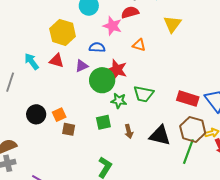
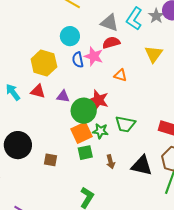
blue semicircle: (97, 47) -> (78, 60), moved, turned -105
purple triangle: (82, 66) -> (63, 96), turned 32
black circle: (36, 114) -> (18, 145), size x1.4
orange square: (59, 115) -> (81, 133), moved, size x1.5

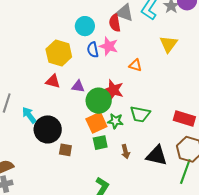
red semicircle: (111, 43) -> (115, 23), moved, turned -84
cyan arrow: (13, 92) -> (29, 115), moved
black circle: (18, 145) -> (48, 129), moved

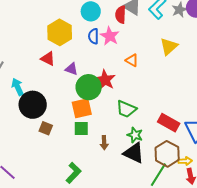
green star: (115, 121) -> (135, 135), moved

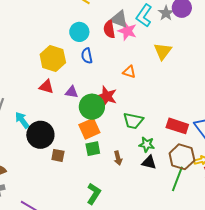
pink star: (110, 36) -> (127, 31), moved
black triangle: (134, 153) -> (149, 162), size x0.7

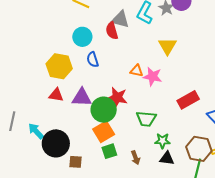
pink star: (127, 31) -> (153, 77), moved
purple triangle: (72, 92) -> (82, 97), size x1.5
red rectangle: (177, 126) -> (188, 100), moved, turned -40

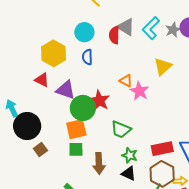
red rectangle: (188, 100) -> (162, 149), moved
brown arrow: (135, 158) -> (99, 163), size x1.5
brown square: (76, 162) -> (40, 150), turned 32

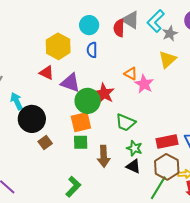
gray star: (173, 30) -> (170, 34), moved

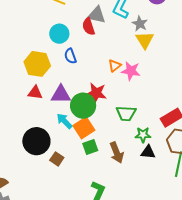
gray star: (170, 34) -> (140, 24), moved
orange triangle: (131, 74) -> (115, 66), turned -48
cyan arrow: (17, 101) -> (64, 121), moved

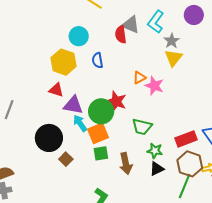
cyan circle: (59, 34) -> (79, 36), moved
purple triangle: (61, 94) -> (73, 105), moved
black triangle: (148, 152) -> (157, 169), turned -42

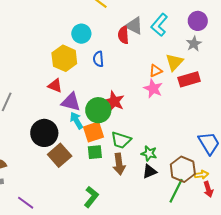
gray star: (172, 41) -> (194, 44), moved
orange triangle: (139, 78) -> (156, 71), moved
green trapezoid: (142, 127) -> (121, 140), moved
red rectangle: (186, 139) -> (189, 79), moved
brown square: (66, 159) -> (60, 155), size x1.6

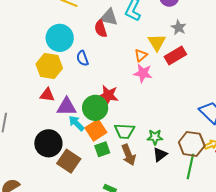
cyan circle: (81, 34) -> (60, 38), size x1.4
gray star: (194, 44) -> (179, 27), moved

